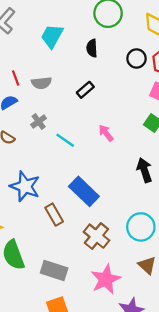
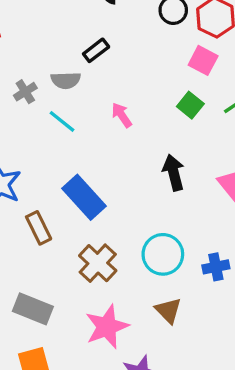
gray semicircle: (41, 83) -> (66, 80), moved

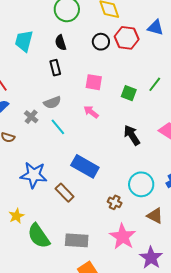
black rectangle: (96, 50) -> (55, 68), moved, turned -49
pink square: (203, 60) -> (94, 82), moved
cyan line: (62, 121) -> (58, 127), turned 30
brown cross: (98, 263) -> (115, 202), moved, size x0.6

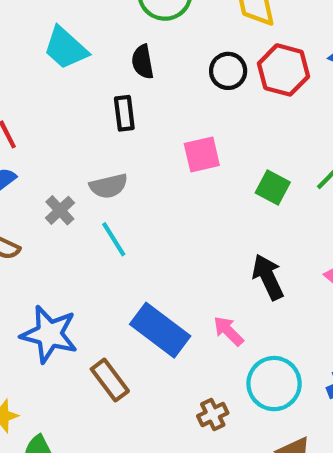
cyan trapezoid: (24, 41) -> (66, 48), turned -70
pink square: (94, 82) -> (202, 155), turned -30
pink arrow: (91, 112) -> (228, 331), moved
brown cross: (115, 202) -> (213, 414), turned 32

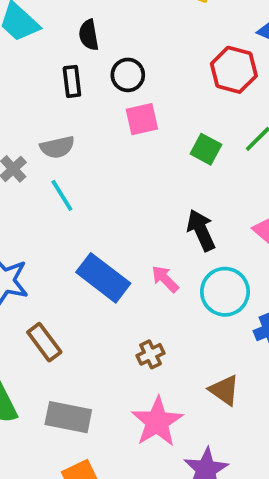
red hexagon: (283, 70) -> (234, 70), moved
black circle: (228, 71) -> (128, 75), moved
brown rectangle: (110, 380) -> (44, 342), moved
cyan circle: (274, 384) -> (225, 292), moved

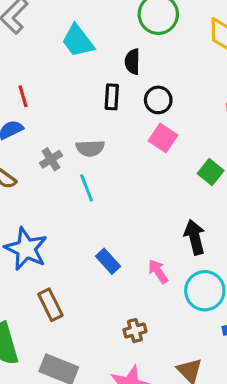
pink square: (142, 119) -> (163, 138), turned 36
blue rectangle: (103, 278) -> (108, 261), size x0.6

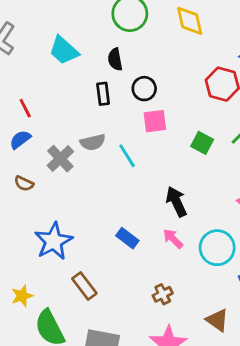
pink square: (163, 138) -> (155, 121), turned -30
gray cross: (51, 159) -> (60, 159), size x1.4
cyan line: (87, 188) -> (127, 156), moved
black arrow: (195, 237) -> (176, 202), moved
blue star: (26, 249) -> (54, 241), turned 30

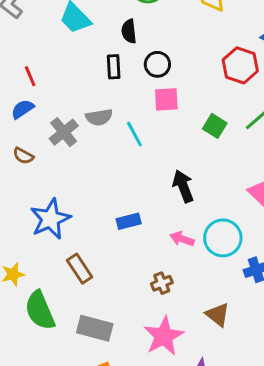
blue rectangle: (127, 238) -> (129, 221), turned -55
pink arrow: (173, 239) -> (182, 239), moved, turned -30

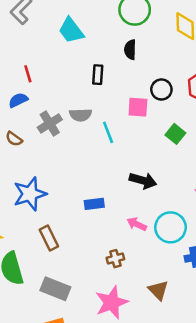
black semicircle: (129, 31) -> (130, 50), moved
black circle: (157, 64) -> (161, 89), moved
black arrow: (183, 186) -> (143, 181), turned 120

